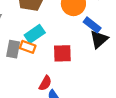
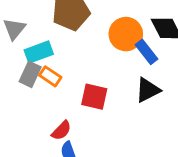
blue rectangle: (92, 25) -> (146, 52), moved
cyan rectangle: (35, 34) -> (39, 52), moved

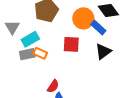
gray rectangle: (30, 74) -> (27, 54), turned 63
red square: (94, 97) -> (71, 44), moved

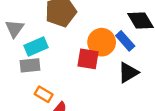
orange circle: (83, 18) -> (102, 42), moved
orange rectangle: (40, 53) -> (44, 94), moved

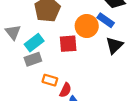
red square: (88, 59) -> (68, 44), moved

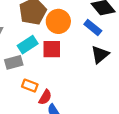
orange circle: (87, 26) -> (58, 21), moved
cyan rectangle: (34, 43) -> (28, 45), moved

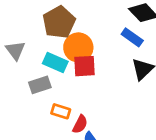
orange circle: (58, 21) -> (78, 47), moved
cyan rectangle: (28, 45) -> (55, 62), turned 60

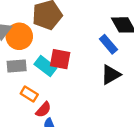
orange circle: (78, 47) -> (19, 36), moved
cyan rectangle: (55, 62) -> (45, 66), moved

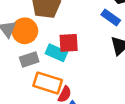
orange rectangle: (29, 94) -> (48, 83), size x1.6

